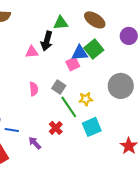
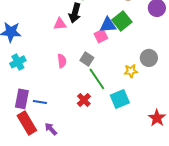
gray circle: (121, 86) -> (149, 58), size x0.7
yellow star: (86, 99) -> (131, 71), moved
purple arrow: (35, 143) -> (51, 129), moved

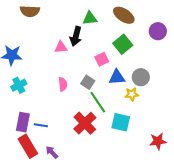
blue triangle: (108, 25) -> (117, 77), moved
gray circle: (149, 58) -> (141, 77), moved
cyan square: (120, 99) -> (121, 122), turned 36
red cross: (84, 100) -> (85, 123), size x1.6
red star: (157, 118) -> (158, 141), turned 30

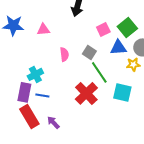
green square: (123, 44) -> (127, 27), moved
pink triangle: (61, 47) -> (43, 29), moved
cyan cross: (19, 85) -> (35, 74), moved

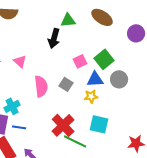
pink triangle: (43, 29) -> (20, 61), turned 48
pink semicircle: (64, 54) -> (41, 86), size x1.5
yellow star: (133, 64) -> (91, 96), moved
green line: (99, 72) -> (75, 141), moved, turned -30

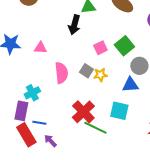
pink triangle: (20, 61) -> (40, 48), turned -40
blue triangle: (95, 79) -> (130, 85), moved
yellow star: (91, 96) -> (100, 75), moved
blue line: (19, 127) -> (39, 123), moved

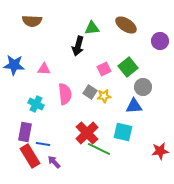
cyan cross: (32, 93) -> (36, 104), moved, turned -35

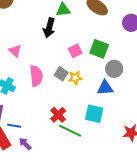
green square: (128, 67) -> (99, 49), turned -30
pink triangle: (44, 69) -> (15, 51), turned 40
red cross: (87, 133) -> (58, 115), size x0.7

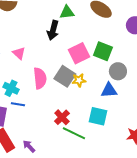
pink square: (75, 51) -> (79, 53), size x1.5
gray square: (61, 74) -> (65, 76), size x1.5
blue line: (14, 126) -> (18, 104), moved

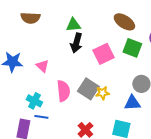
green triangle: (67, 12) -> (73, 25), moved
green square: (103, 51) -> (132, 48), moved
pink square: (79, 53) -> (103, 54), moved

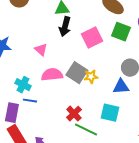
pink triangle: (42, 66) -> (41, 50), moved
pink semicircle: (63, 91) -> (52, 75), turned -90

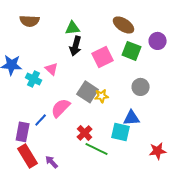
pink semicircle: (52, 75) -> (61, 108), moved, turned -40
cyan cross: (23, 85) -> (34, 79), moved
blue triangle: (121, 87) -> (132, 118), moved
blue line: (30, 101) -> (41, 120), turned -56

